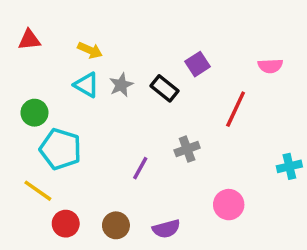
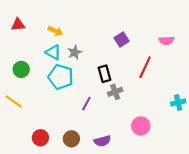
black rectangle: (165, 88) -> (104, 74), moved, turned 35
cyan pentagon: (60, 149) -> (61, 77), moved
yellow line: (38, 191) -> (14, 101), moved

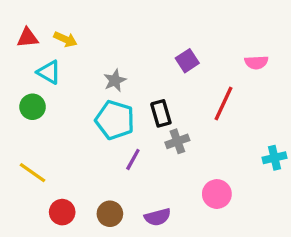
yellow arrow: (55, 31) -> (65, 39), moved
cyan triangle: (53, 52) -> (49, 72), moved
cyan pentagon: (61, 77) -> (115, 120), moved
yellow line: (14, 101) -> (33, 173), moved

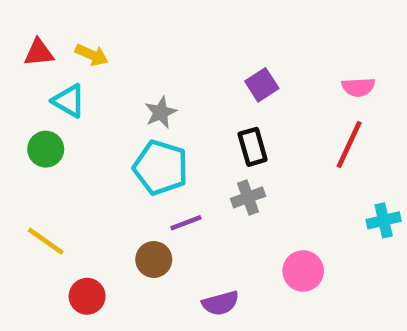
red line: (223, 103) -> (349, 145), moved
black rectangle: (161, 113) -> (253, 147), moved
purple line: (133, 159) -> (186, 223), turned 40
brown circle: (110, 214) -> (154, 259), moved

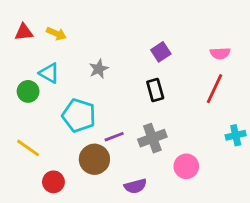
cyan triangle: (69, 101) -> (49, 73), moved
cyan pentagon: (161, 168) -> (79, 115), moved
gray cross: (248, 197) -> (152, 138), moved, size x1.4
brown circle: (154, 259) -> (94, 159), size x1.4

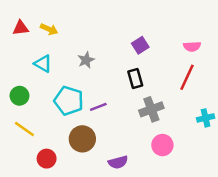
green circle: (28, 91) -> (19, 96), moved
purple line: (114, 137) -> (98, 107), moved
gray cross: (152, 138) -> (151, 109), moved

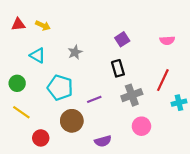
red line: (187, 77) -> (163, 80), moved
purple line: (98, 107) -> (94, 99), moved

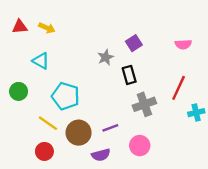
gray star: (75, 52) -> (106, 57), moved
purple line: (94, 99) -> (110, 128), moved
yellow line: (21, 112) -> (48, 123), moved
pink circle: (141, 126) -> (140, 146), moved
purple semicircle: (103, 141) -> (101, 155), moved

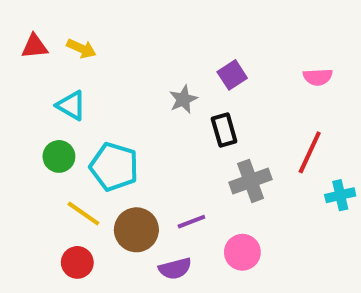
green circle: (19, 91) -> (59, 156), moved

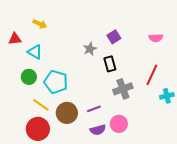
red triangle: (34, 46) -> (15, 39), moved
red circle: (77, 262) -> (38, 129), size x1.5
purple semicircle: (175, 269) -> (98, 130), moved

